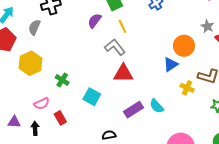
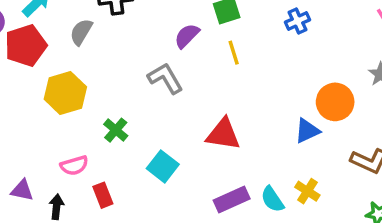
gray L-shape: (115, 47) -> (165, 78), moved
yellow cross: (187, 88) -> (307, 191), moved

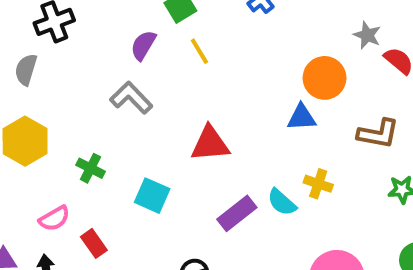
blue triangle: (307, 131) -> (301, 117), turned 36

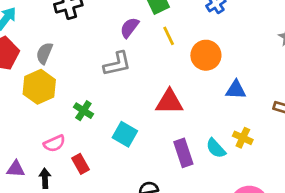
gray semicircle: (26, 70) -> (44, 53), moved
orange circle: (325, 78) -> (206, 55), moved
gray L-shape: (131, 98) -> (117, 64), turned 116
purple rectangle: (237, 213) -> (183, 153), turned -76

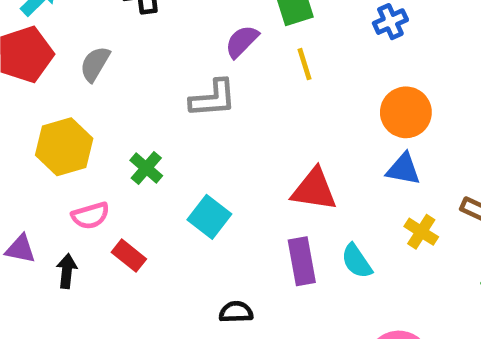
orange circle: (206, 55) -> (406, 112), moved
yellow hexagon: (39, 87) -> (64, 147), moved
red triangle: (169, 102) -> (314, 190), moved
yellow cross: (243, 138) -> (421, 232), moved
red rectangle: (80, 164) -> (129, 256), turned -30

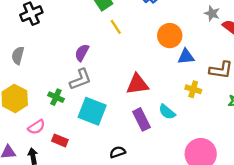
purple semicircle: (242, 41) -> (82, 53), moved
gray L-shape: (213, 98) -> (80, 79), moved
blue triangle: (403, 169) -> (186, 57), moved
cyan square: (209, 217) -> (92, 111), size x1.4

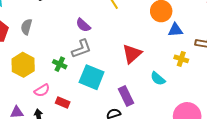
purple semicircle: (82, 53) -> (83, 25), turned -77
red triangle: (137, 84) -> (132, 54), turned -35
purple rectangle: (141, 119) -> (126, 96), moved

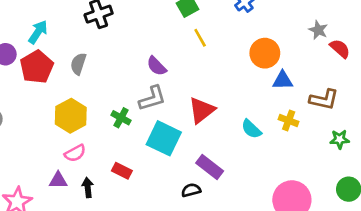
red triangle: (132, 54) -> (202, 110), moved
cyan semicircle: (158, 79) -> (251, 129), moved
pink semicircle: (42, 90) -> (75, 153), moved
purple rectangle: (126, 96) -> (210, 167), turned -30

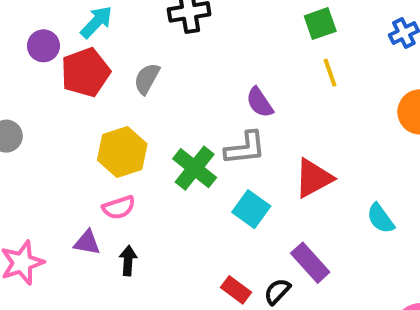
green cross: (121, 118) -> (195, 168), size x1.5
cyan square: (164, 138) -> (251, 209), size x0.7
red rectangle: (122, 171) -> (236, 290), moved
black semicircle: (191, 190) -> (277, 291), turned -42

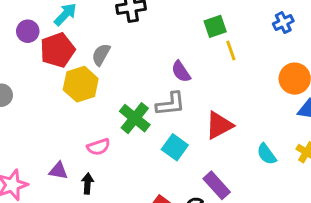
green square: (320, 24) -> (215, 26), moved
yellow hexagon: (122, 152) -> (81, 84), moved
pink semicircle: (119, 207) -> (98, 147), moved

